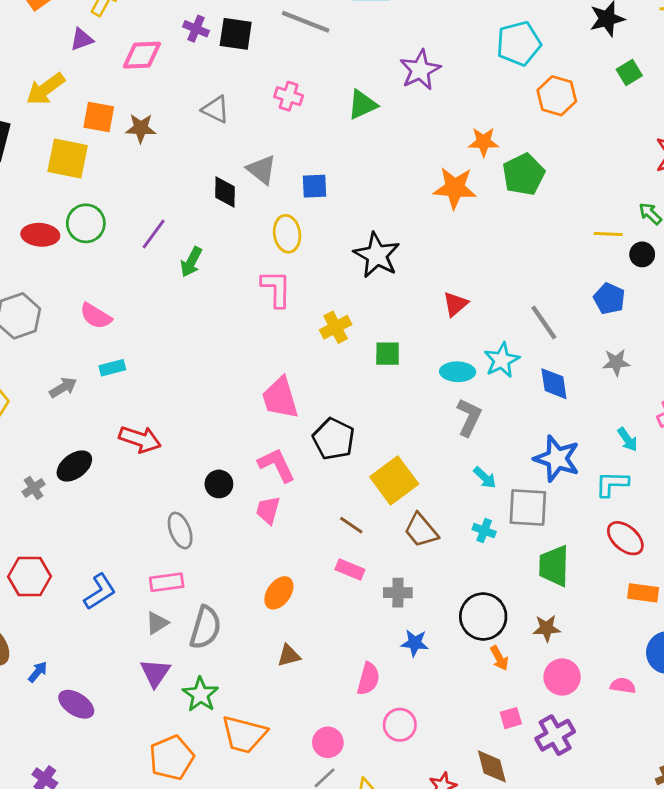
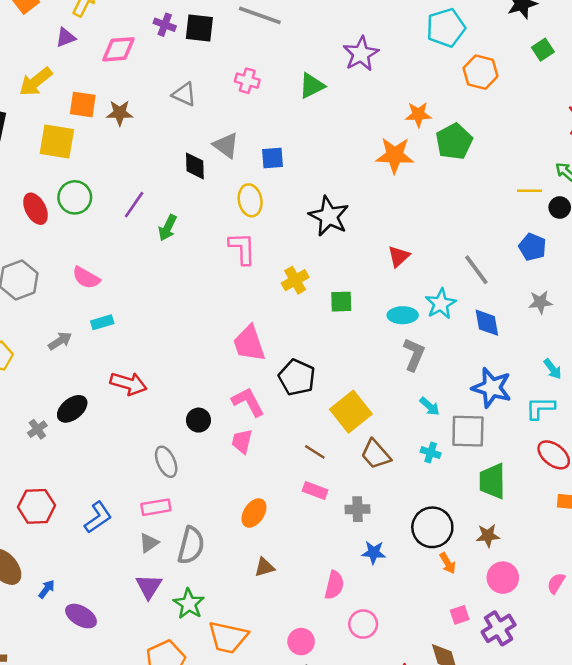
red ellipse: (40, 235) -> (35, 209), turned 60
pink semicircle: (623, 686) -> (556, 583), turned -65

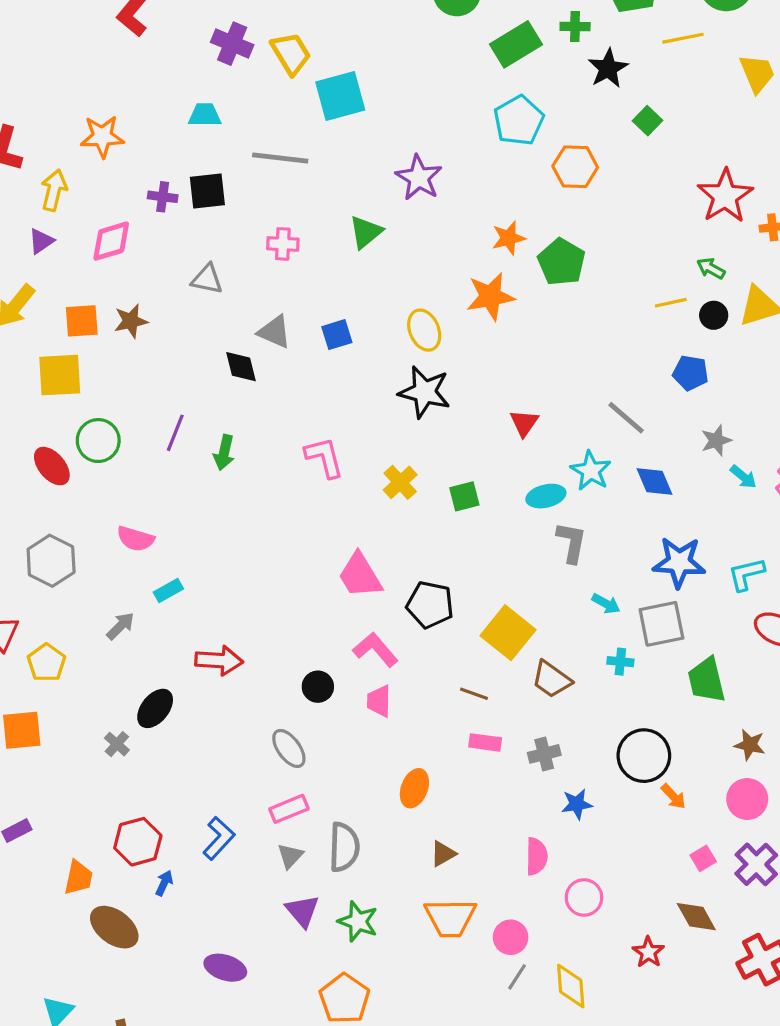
yellow ellipse: (250, 200) -> (424, 330), moved
cyan arrow: (553, 369) -> (743, 477), moved
brown star: (488, 536) -> (750, 745), moved, turned 30
blue arrow: (47, 589) -> (164, 883), moved
orange trapezoid: (228, 637) -> (450, 918), moved

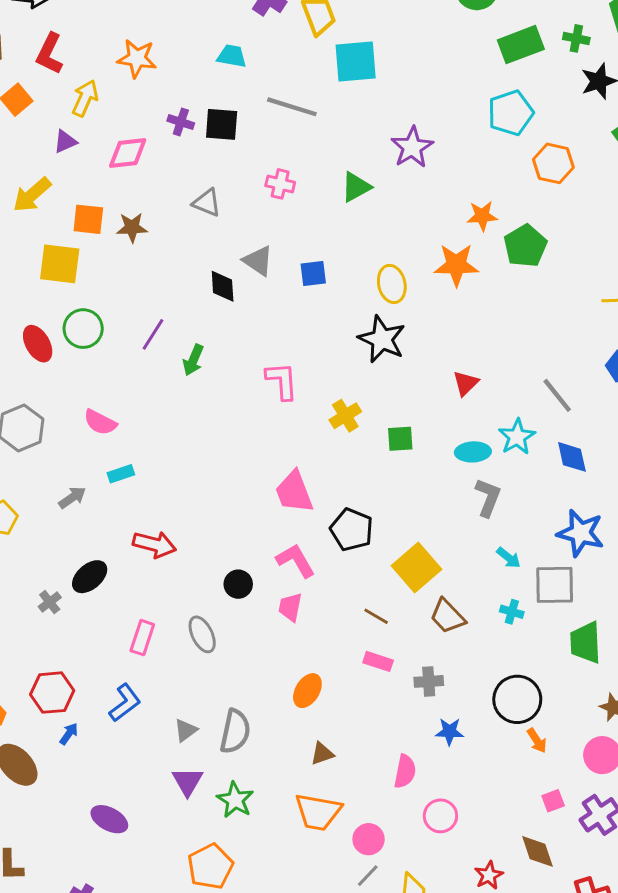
pink rectangle: (289, 809) -> (142, 638), moved, turned -60

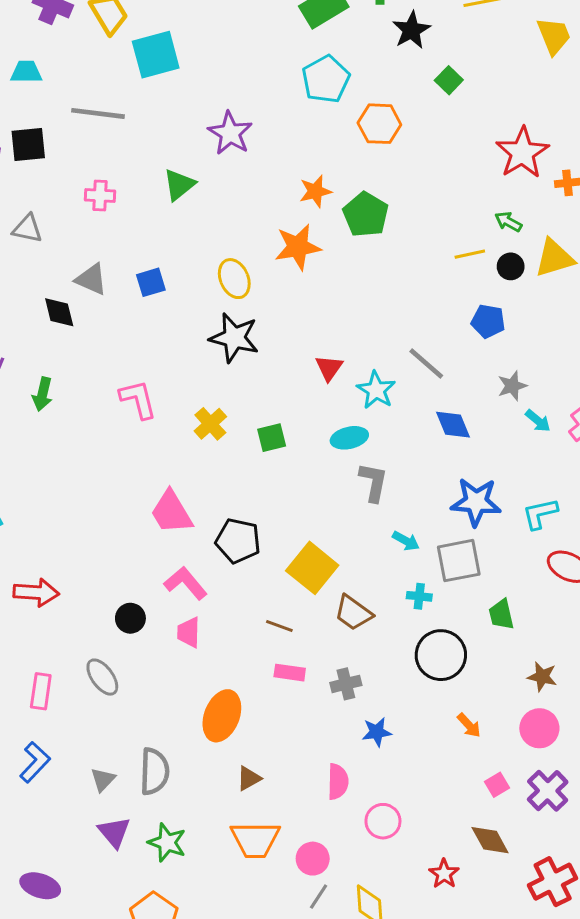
cyan star: (517, 437) -> (376, 390), moved
green trapezoid: (586, 642) -> (501, 615), size x0.7
orange ellipse: (307, 691) -> (222, 716), size x1.4
black circle: (517, 699) -> (441, 655), moved

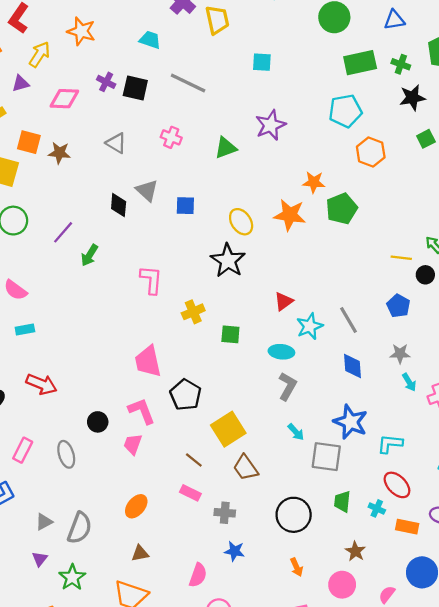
cyan square: (156, 55) -> (262, 62), moved, size x0.6
yellow ellipse: (234, 279) -> (241, 222), turned -30
cyan cross: (419, 596) -> (377, 508), moved
orange ellipse: (222, 716) -> (136, 506), size x0.7
purple triangle: (114, 832) -> (40, 559), size x0.7

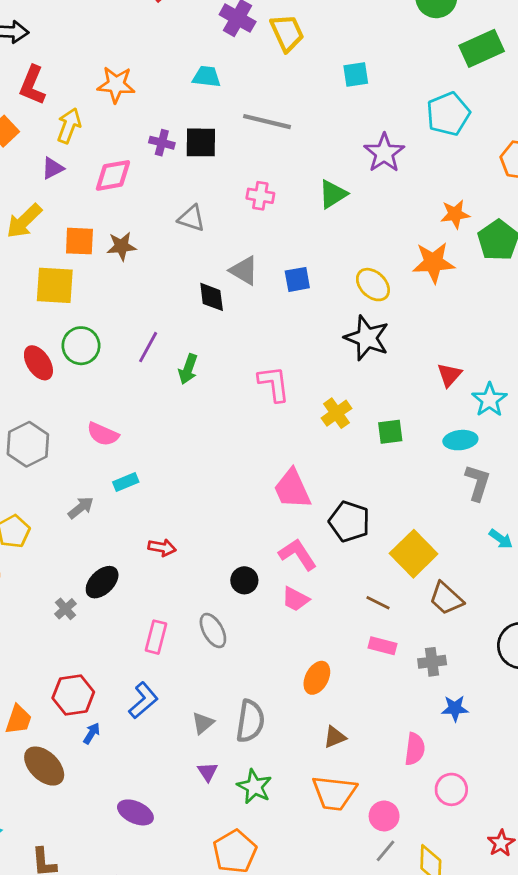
cyan pentagon: (345, 111) -> (448, 114), moved
red arrow: (41, 384) -> (162, 548), size x0.7
pink trapezoid: (133, 444) -> (295, 599), turned -70

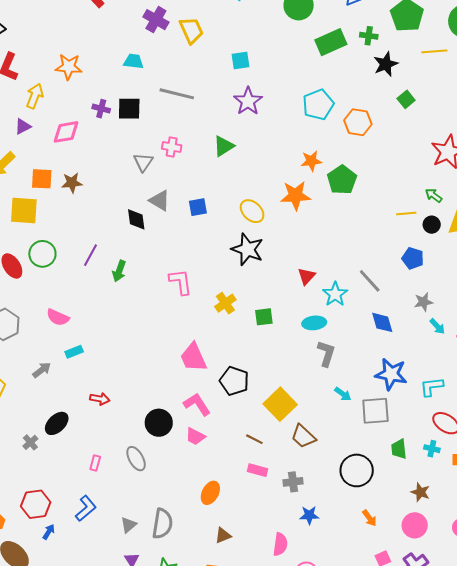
cyan pentagon: (448, 114) -> (318, 105), moved
purple star: (384, 153) -> (248, 101), moved
gray triangle: (192, 218) -> (143, 162), moved, turned 45
black circle: (244, 580) -> (159, 423), size x1.4
pink rectangle: (156, 637) -> (95, 463), size x0.7

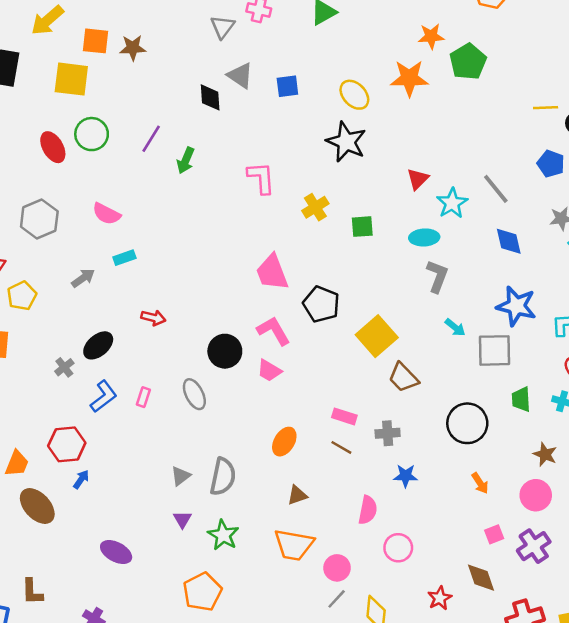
brown line: (254, 439) -> (341, 447), moved
blue L-shape: (86, 508) -> (104, 396), moved

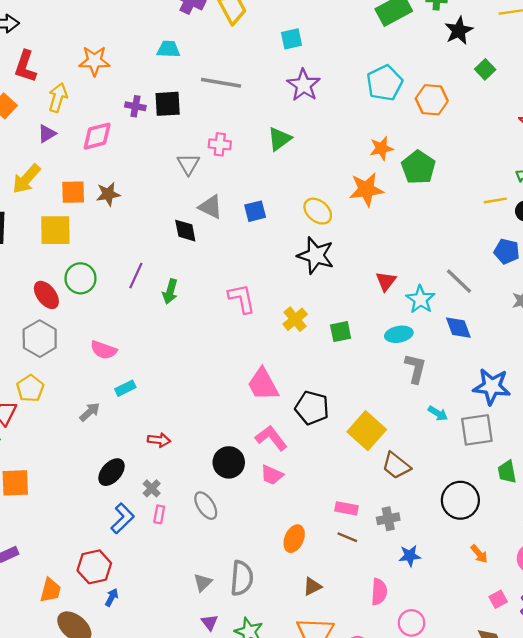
gray hexagon: (39, 219) -> (40, 339), moved
blue diamond: (509, 241) -> (458, 328), moved
yellow pentagon: (22, 296) -> (30, 388), moved
gray cross: (64, 367) -> (152, 488), moved

